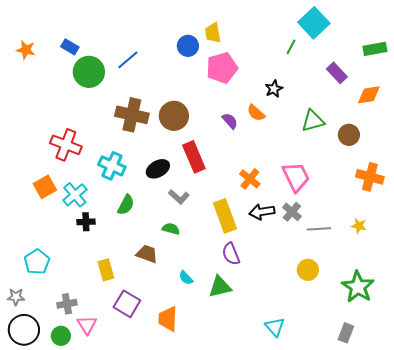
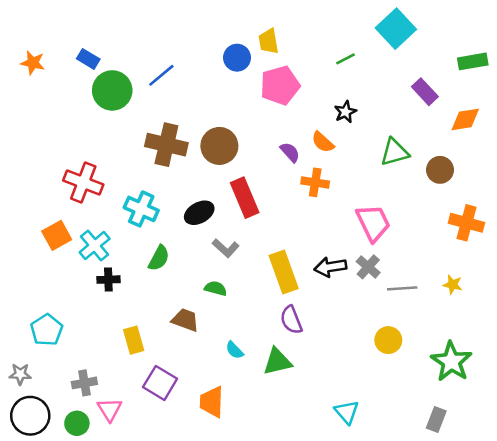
green line: (291, 47) -> (345, 59), moved, turned 35
orange cross: (250, 179) -> (315, 182), moved, turned -30

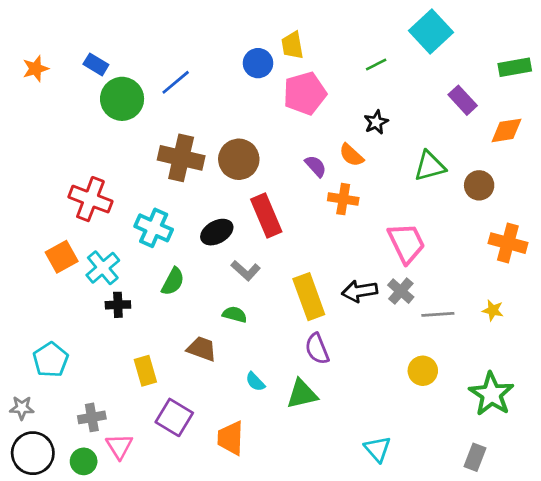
orange star: (33, 63) -> (36, 69), turned -30

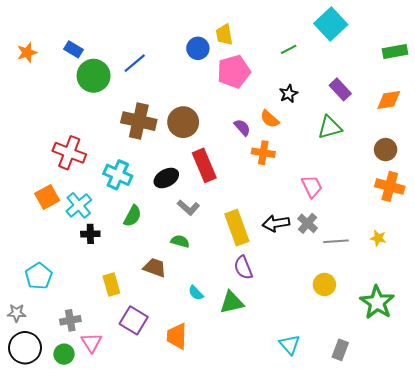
purple rectangle: (463, 100) -> (340, 89), moved
brown circle: (479, 185) -> (386, 150), moved
pink trapezoid: (406, 243) -> (312, 186), size x0.7
gray rectangle: (475, 457) -> (340, 350), moved

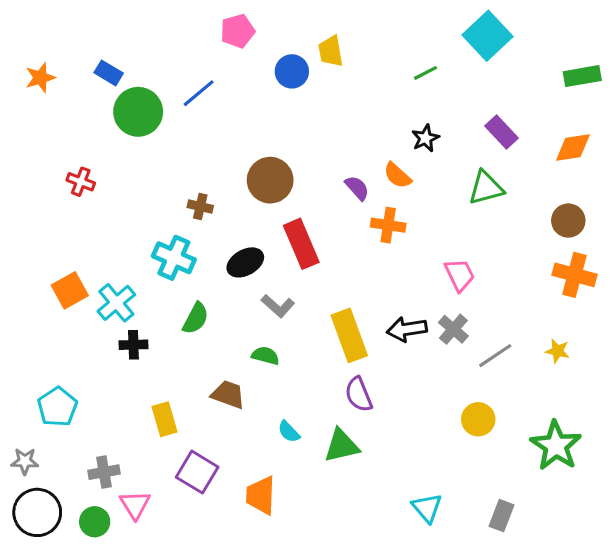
pink pentagon: (234, 72) -> (238, 31), moved, size x0.7
brown cross: (139, 121) -> (200, 207), moved, size x0.5
red cross: (69, 153) -> (81, 182), moved, size x0.6
gray line: (336, 241) -> (495, 356), turned -30

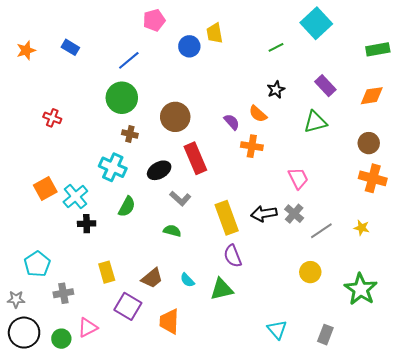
green circle: (138, 112) -> (122, 98), moved
brown trapezoid: (228, 394) -> (152, 278), moved, turned 120
gray cross: (104, 472) -> (63, 293), moved
pink triangle: (135, 505) -> (88, 328), turned 35

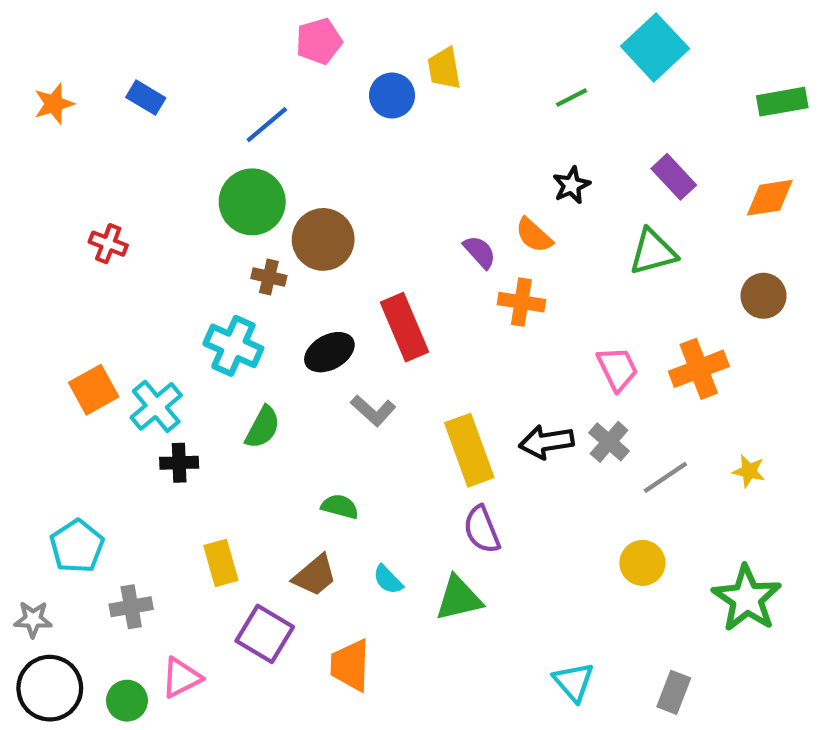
brown circle: (175, 117) -> (323, 239), moved
orange cross: (373, 178) -> (699, 369), moved, turned -36
green semicircle: (172, 231) -> (340, 507), moved

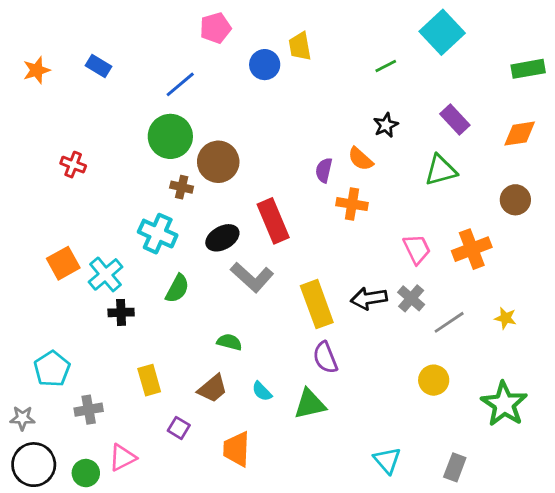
purple semicircle: (480, 252) -> (324, 170), turned -125
gray L-shape: (373, 411) -> (252, 277), size x1.4
purple square: (265, 634) -> (179, 428), size x0.6

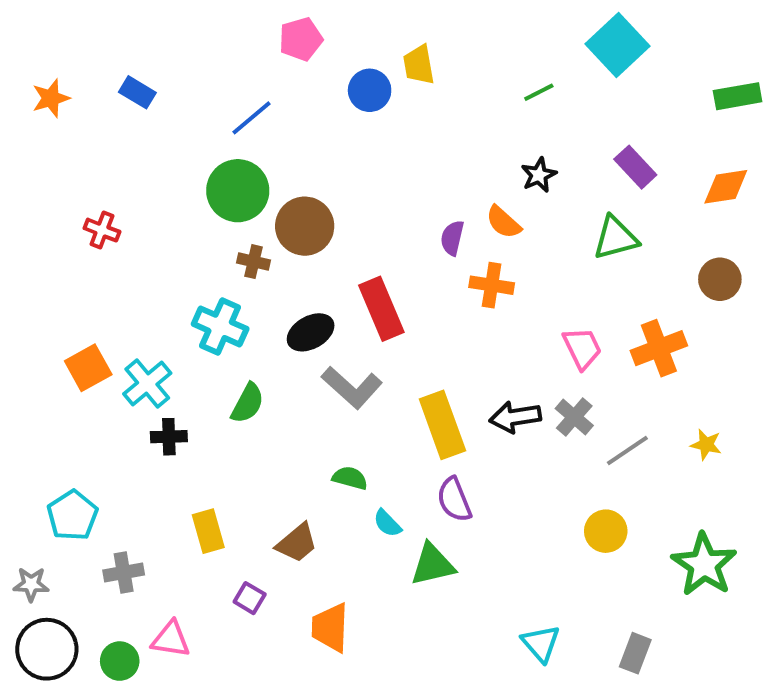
green semicircle: (229, 342) -> (350, 478), moved
cyan semicircle: (262, 391) -> (387, 523), moved
pink triangle: (122, 458) -> (171, 639), turned 36

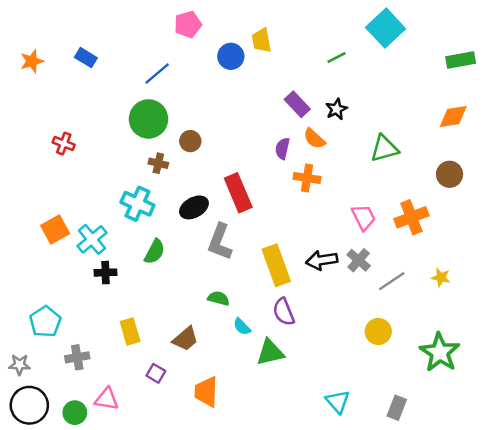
purple rectangle: (635, 167) -> (297, 104), moved
brown circle: (305, 226) -> (190, 141), size x0.6
gray L-shape: (352, 387) -> (220, 242), turned 69

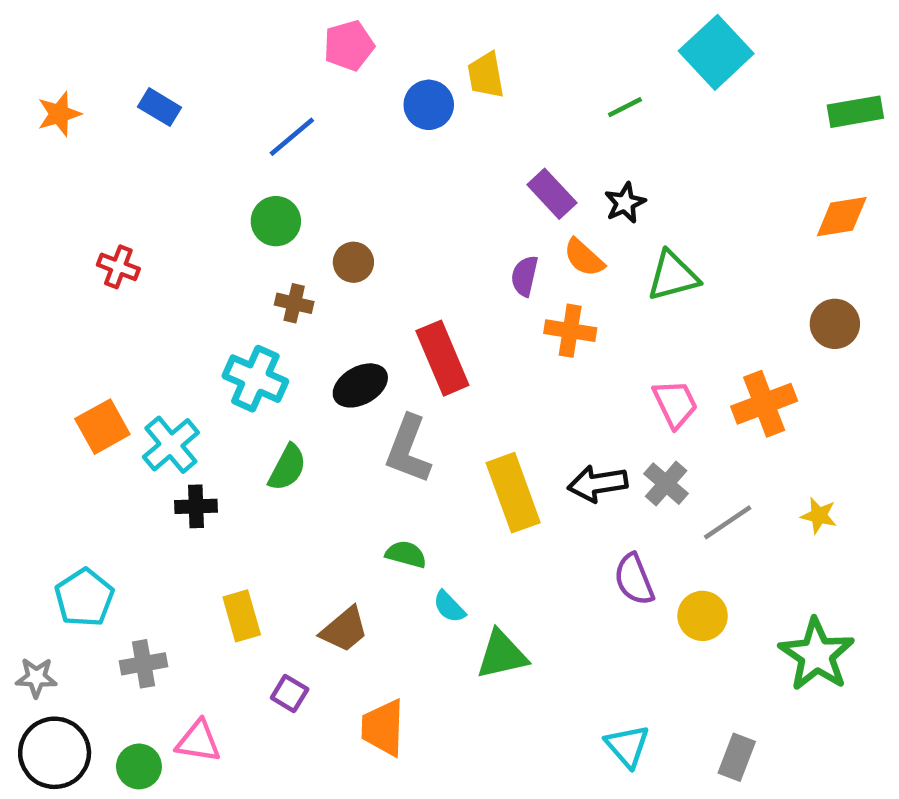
green circle: (149, 119) -> (276, 221), size x0.7
green triangle: (384, 148) -> (673, 276), moved
purple semicircle: (284, 312) -> (634, 579), moved

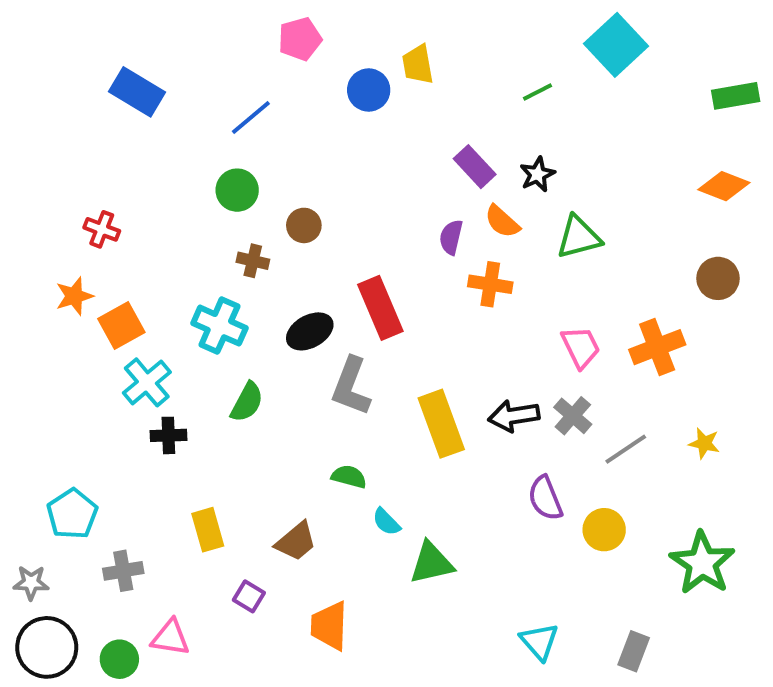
blue rectangle: (160, 107) -> (137, 92), size x1.5
orange star: (59, 114) -> (74, 296), moved
orange diamond: (842, 217) -> (724, 186), turned 30
orange square: (102, 427) -> (121, 326), moved

